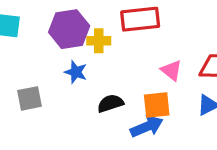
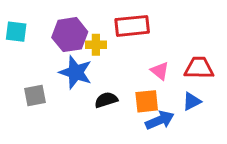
blue star: (76, 72) -> (76, 72), size x1.6
blue arrow: (147, 127) -> (160, 120), moved

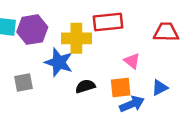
purple hexagon: (70, 35) -> (32, 30), moved
yellow cross: (96, 45) -> (76, 38), size x1.6
red trapezoid: (199, 68) -> (166, 32), moved

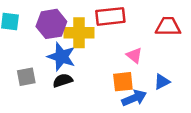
purple hexagon: (32, 30) -> (51, 24), moved
black semicircle: (85, 86) -> (63, 80), moved

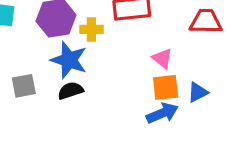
yellow cross: (79, 33) -> (91, 29), size x0.6
orange square: (123, 82) -> (166, 87), moved

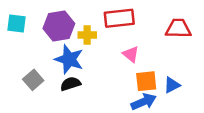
pink triangle: (162, 58) -> (131, 54), moved
gray square: (24, 86) -> (33, 80), turned -30

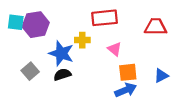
purple hexagon: (59, 26) -> (36, 25), moved
yellow cross: (87, 35) -> (82, 40), moved
blue triangle: (172, 85) -> (161, 76), moved

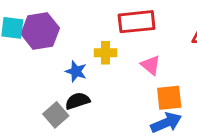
blue star: (61, 53) -> (76, 71), size x0.6
gray square: (30, 71) -> (56, 115), moved

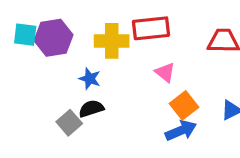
yellow cross: (105, 53) -> (112, 41), moved, size x1.5
orange square: (169, 98) -> (184, 105), turned -32

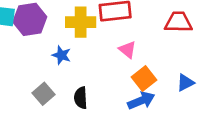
black semicircle: (91, 109) -> (81, 98), moved, turned -75

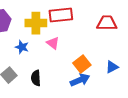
pink triangle: (127, 50) -> (53, 43), moved

